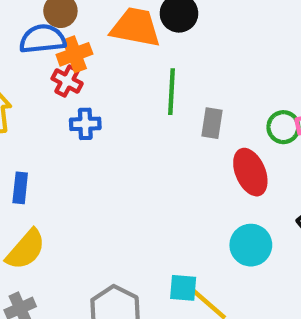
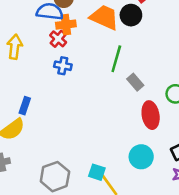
gray rectangle: (212, 123) -> (135, 82), turned -63
blue rectangle: (20, 188) -> (25, 106), moved

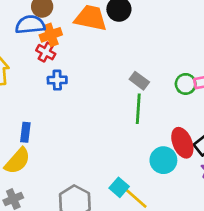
green line: (116, 59) -> (138, 109), moved
red ellipse: (151, 115) -> (182, 143), moved
cyan square: (97, 172) -> (119, 187), turned 35

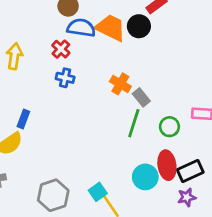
blue semicircle: (30, 25) -> (81, 28), moved
orange cross: (51, 35) -> (120, 84), moved, turned 36
green circle: (186, 84) -> (169, 127), moved

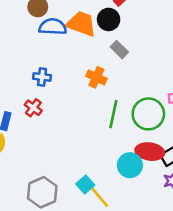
red cross: (61, 49) -> (33, 108), moved
gray rectangle: (141, 97) -> (119, 50), moved
green circle: (169, 127) -> (148, 114), size x1.6
red ellipse: (167, 165) -> (150, 152), turned -68

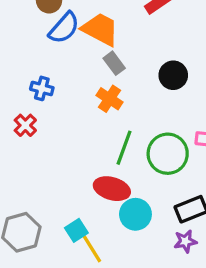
black circle: (109, 19) -> (173, 75), moved
blue semicircle: (53, 27) -> (64, 28), turned 120
gray rectangle: (119, 50) -> (114, 63), moved
red ellipse: (150, 152) -> (112, 189), moved

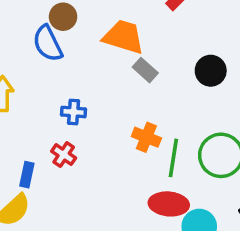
blue semicircle: (64, 28) -> (48, 43), moved, turned 124
orange cross: (109, 99) -> (146, 137), moved

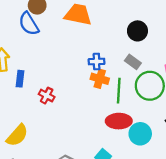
gray rectangle: (145, 70) -> (133, 62), moved
blue cross: (74, 112) -> (97, 62), moved
blue rectangle: (27, 175) -> (20, 79), moved

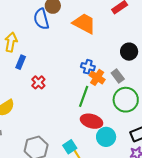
orange cross: (100, 79) -> (97, 77), moved
green line: (119, 91) -> (84, 96), moved

